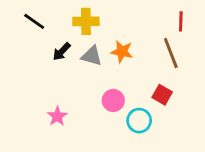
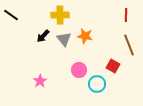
black line: (34, 21) -> (11, 15), moved
brown line: (171, 53) -> (129, 45), moved
gray triangle: (92, 56) -> (64, 39), turned 35

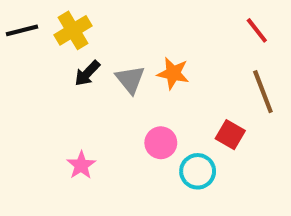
black line: (11, 15) -> (22, 30), turned -49
yellow cross: (60, 15) -> (73, 30), moved, turned -30
red line: (126, 15) -> (257, 30), turned -40

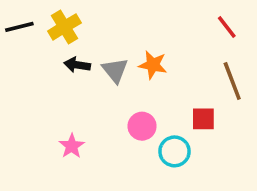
black arrow: (87, 73) -> (77, 65), turned 55
red square: (230, 135) -> (203, 119), turned -30

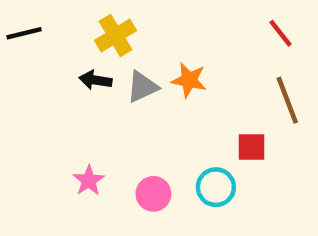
yellow cross: (64, 27) -> (116, 35), moved
gray triangle: (115, 70) -> (142, 87), turned 44
pink circle: (142, 126) -> (153, 194), moved

